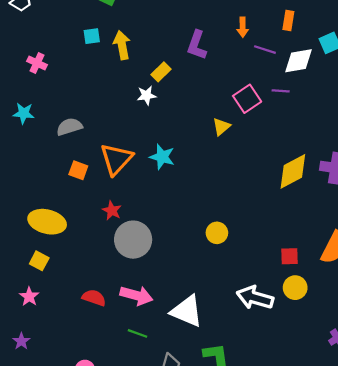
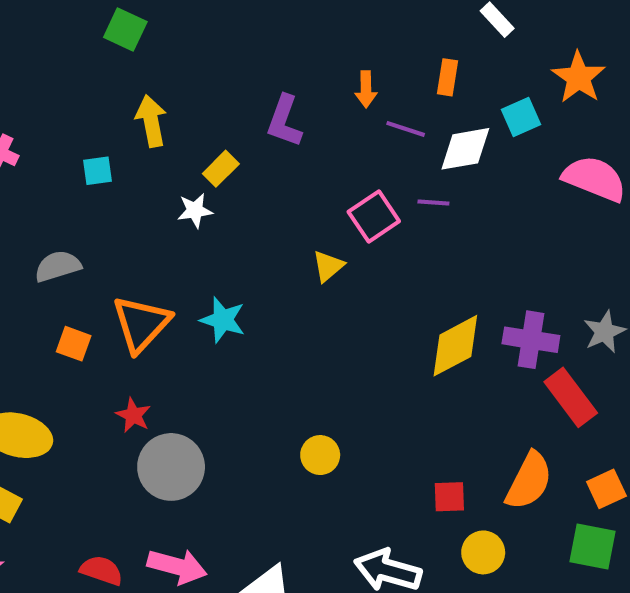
cyan square: (92, 36) -> (98, 171), moved
yellow circle: (295, 288) -> (483, 552), moved

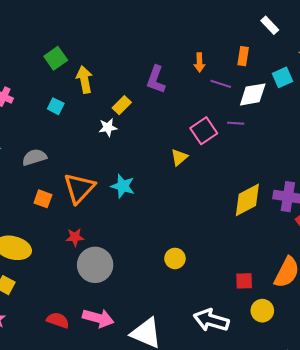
green square: (125, 30) -> (56, 58), moved, turned 30
cyan square: (98, 171) -> (56, 106), turned 35
red star: (133, 415) -> (75, 237), turned -30

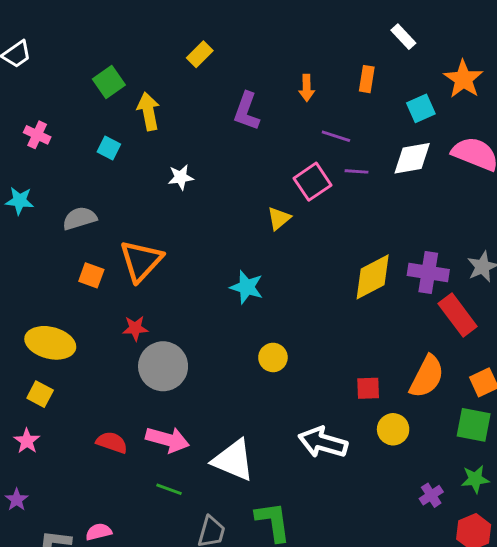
purple line: (221, 84) -> (336, 136), moved
white diamond: (253, 94) -> (412, 158), moved
yellow rectangle: (122, 105) -> (200, 54), moved
cyan star: (123, 186) -> (247, 287), moved

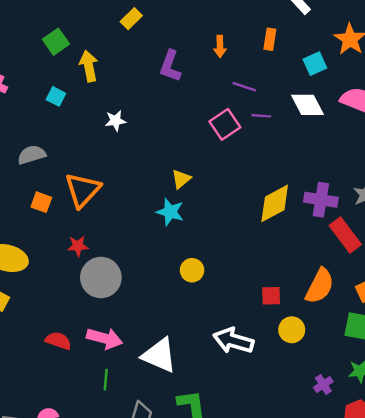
white diamond: (412, 158) -> (308, 105), turned 72
yellow triangle: (279, 218) -> (181, 179), moved
green line: (169, 489) -> (106, 380), turned 75

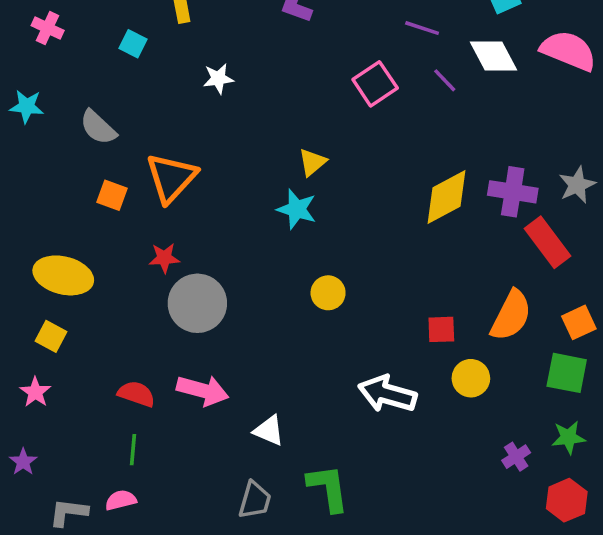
purple line: (244, 87) -> (422, 28), moved
purple line: (261, 116) -> (445, 80), moved, turned 42
gray semicircle: (32, 155) -> (98, 127), turned -120
white triangle: (159, 355) -> (269, 430), moved, size x0.6
green line: (106, 380) -> (133, 450), moved

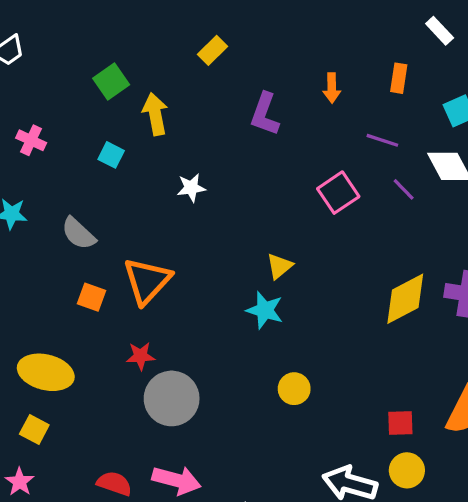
yellow circle: (471, 378) -> (407, 470), moved

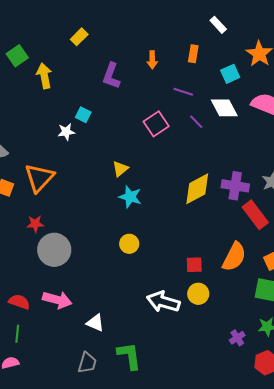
cyan square: (111, 155) -> (83, 115), moved
white star: (191, 188) -> (66, 132), moved
cyan star: (265, 310) -> (130, 197), moved

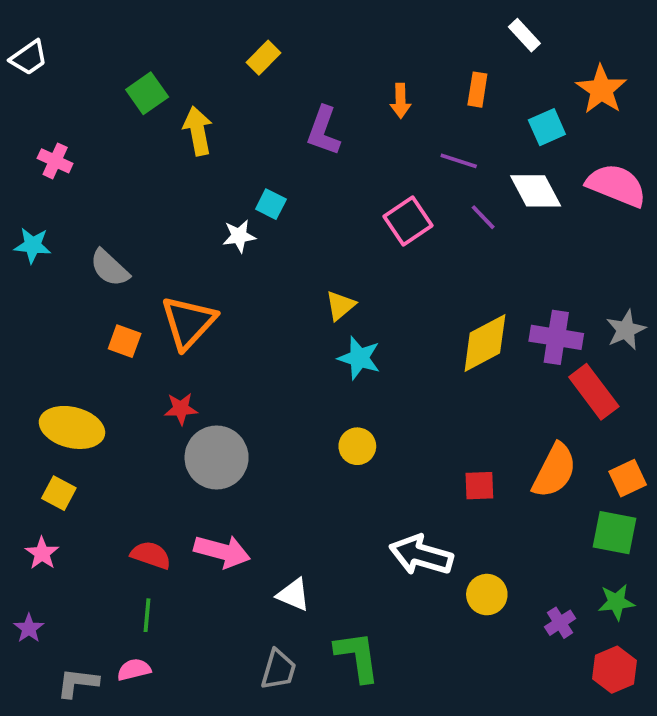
yellow circle: (198, 294) -> (487, 595), moved

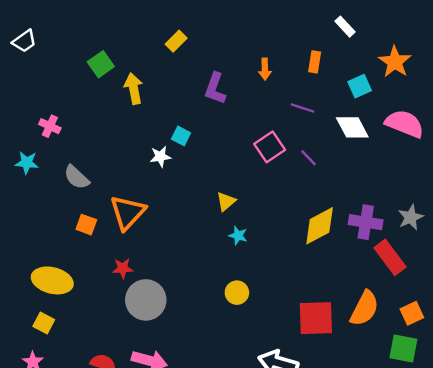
pink cross: (55, 161) -> (50, 126), moved
purple line: (483, 217) -> (309, 158), moved
cyan star: (359, 358) -> (238, 236), size x0.7
red square: (479, 486) -> (316, 318), size x1.8

